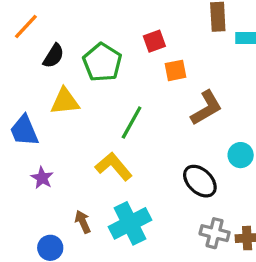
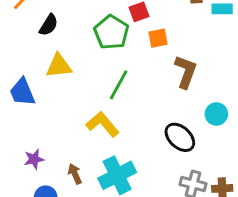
green pentagon: (102, 62) -> (111, 32), moved
brown L-shape: (206, 108) -> (186, 72), turned -40
purple star: (42, 178) -> (34, 159), moved, turned 30

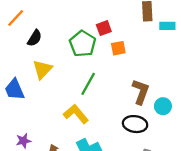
yellow triangle: (59, 66) -> (42, 69), turned -40
brown L-shape: (186, 72) -> (141, 92), moved
black ellipse: (180, 137) -> (135, 124), turned -35

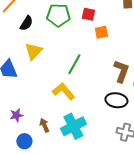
red square: (104, 28) -> (88, 14), turned 32
green pentagon: (83, 44) -> (58, 15), moved, turned -30

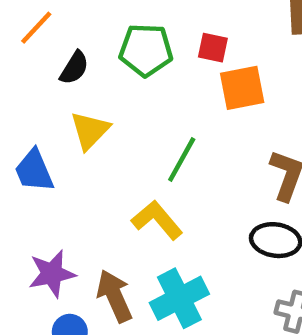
orange square: (101, 32) -> (242, 88), size x1.5
purple star: (16, 115) -> (52, 274), size x1.5
brown arrow: (44, 125) -> (115, 296), size x1.6

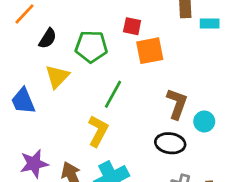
green pentagon: (146, 50) -> (91, 47), moved
yellow L-shape: (157, 220) -> (98, 131), turned 68

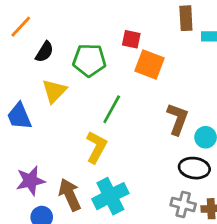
orange square: (150, 51) -> (150, 64), turned 32
black ellipse: (170, 143) -> (194, 168), moved

